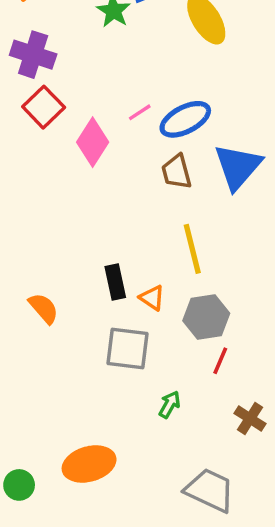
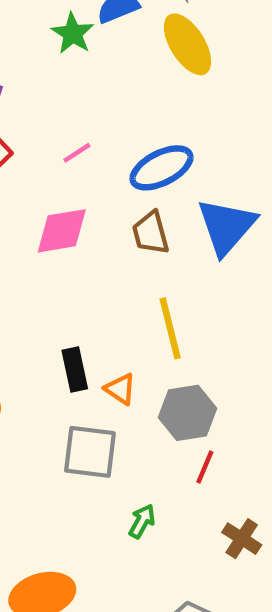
pink line: (140, 112) -> (77, 153), moved
pink diamond: (93, 142) -> (62, 231), moved, turned 48

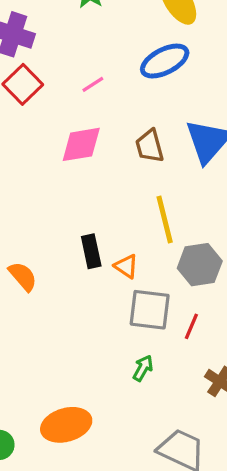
blue ellipse: (161, 168) -> (165, 61), moved
gray hexagon: (188, 413) -> (200, 265), moved
gray square: (90, 452) -> (150, 310), moved

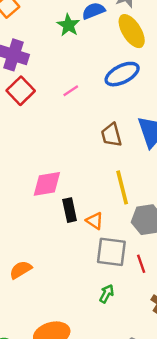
pink diamond: (81, 144) -> (47, 184), moved
orange semicircle: (23, 276) -> (21, 270), moved, turned -80
red line: (191, 326) -> (141, 264), turned -42

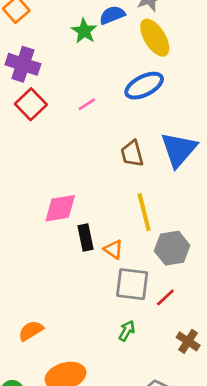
red line: (141, 264) -> (165, 297), turned 66
orange semicircle: (21, 270) -> (31, 331), moved

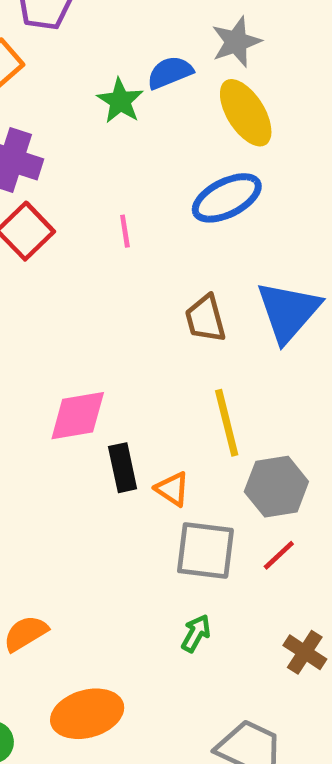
pink line: (87, 104) -> (125, 231), turned -66
red line: (165, 297) -> (279, 555), moved

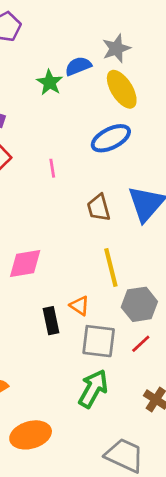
pink line: (125, 231) -> (52, 168), moved
black rectangle: (123, 468) -> (51, 321), moved
green arrow: (196, 633) -> (93, 389), size x1.8

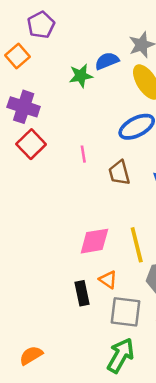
green star: (50, 82) -> (81, 76), turned 30
brown trapezoid: (99, 208) -> (119, 173), moved
pink diamond: (25, 263) -> (94, 241), moved

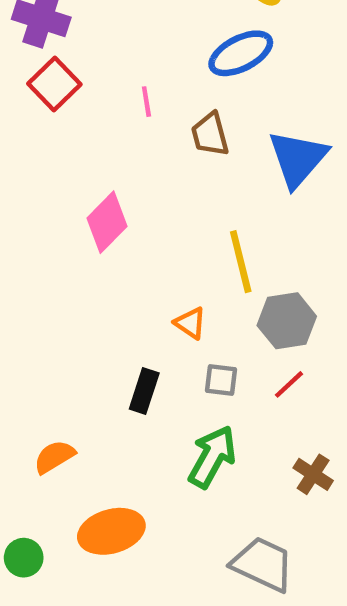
pink diamond: (94, 241) -> (107, 222), moved, turned -36
black rectangle: (82, 293) -> (144, 391), moved, turned 30
gray square: (126, 312) -> (221, 380), size x0.6

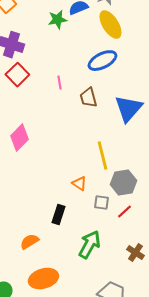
pink diamond: (107, 222) -> (19, 138), moved
gray square: (221, 380) -> (101, 203), moved
orange semicircle: (54, 457) -> (29, 242), moved

